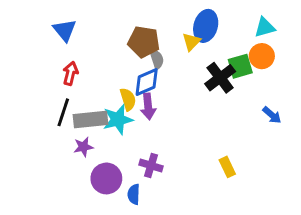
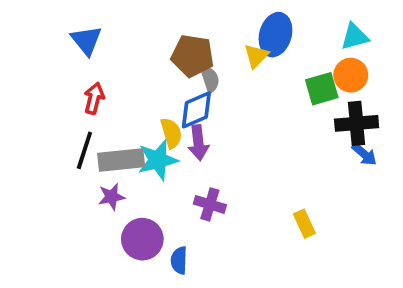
black cross: (220, 78) -> (357, 123), moved, turned 32
purple cross: (151, 166) -> (210, 204), moved

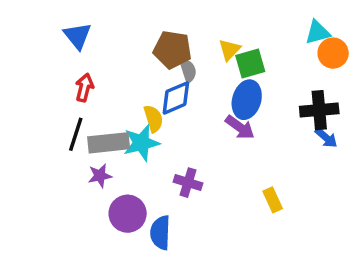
blue ellipse: (275, 35) -> (247, 100), moved
orange circle: (351, 75) -> (333, 53), moved
green square: (322, 89) -> (250, 63), moved
purple arrow: (198, 143) -> (240, 127), moved, turned -48
blue semicircle: (179, 260) -> (160, 233), size x1.4

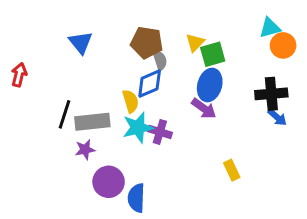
blue triangle: (77, 36) -> (81, 42), moved
red arrow: (84, 88) -> (19, 75), moved
cyan star: (141, 143) -> (138, 128), moved
purple cross: (188, 183) -> (160, 132), moved

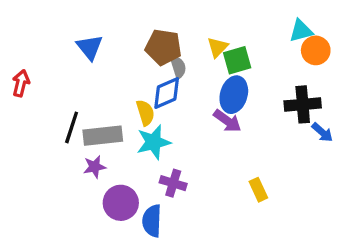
blue arrow: (277, 117) -> (322, 132), moved
purple cross: (160, 132) -> (173, 183), moved

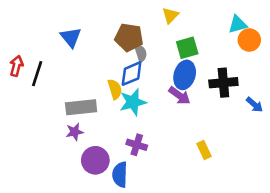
yellow triangle: (217, 47) -> (170, 15), moved
black cross: (303, 104) -> (223, 83), moved
black line: (72, 127) -> (37, 74), moved
cyan star: (154, 142) -> (133, 102), moved

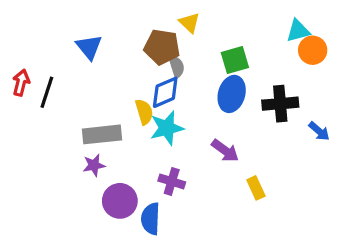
yellow triangle: (170, 15) -> (189, 23), moved, turned -30
purple arrow: (179, 96) -> (225, 151), moved

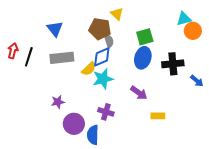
yellow semicircle: (144, 112) -> (89, 69), turned 63
gray rectangle: (102, 134) -> (62, 58), moved
yellow rectangle: (256, 188) -> (158, 116), turned -64

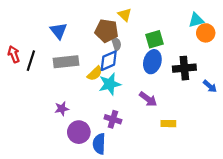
red arrow: (13, 51) -> (14, 54), turned -35

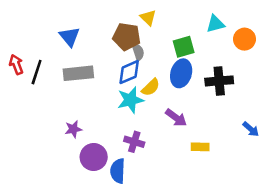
cyan triangle: (196, 20) -> (215, 24), moved
yellow semicircle: (95, 73) -> (151, 87), moved
blue arrow: (210, 86) -> (251, 129), moved

